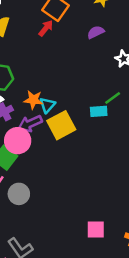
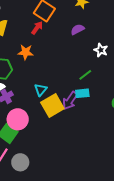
green line: (113, 98) -> (85, 75), moved
orange star: (33, 100) -> (26, 52), moved
purple arrow: (30, 124) -> (70, 101), moved, turned -30

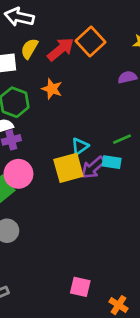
red arrow: (37, 28) -> (61, 49), moved, size x1.5
cyan triangle: (41, 90) -> (80, 146), moved

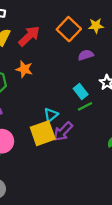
orange square: (91, 42) -> (69, 29), moved
cyan rectangle: (112, 162) -> (81, 92), moved, turned 48

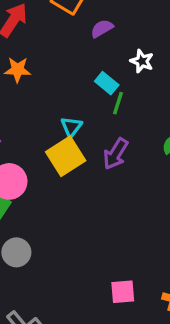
green line: (85, 106) -> (118, 103), turned -32
purple arrow: (63, 131) -> (116, 154), moved

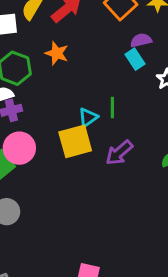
cyan rectangle: (107, 83) -> (135, 59), moved
green line: (118, 103) -> (112, 107), moved, turned -35

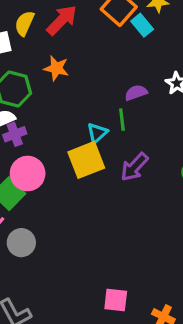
purple semicircle: (141, 40) -> (136, 93), moved
cyan rectangle: (135, 59) -> (142, 25), moved

